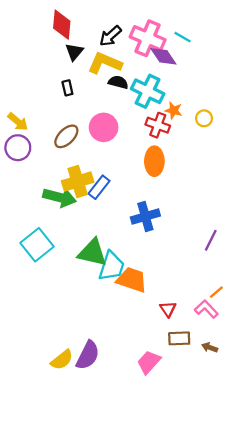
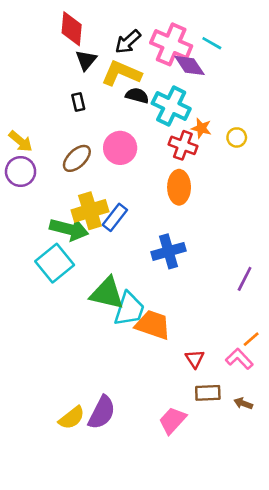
cyan square: (37, 245) -> (55, 263), moved

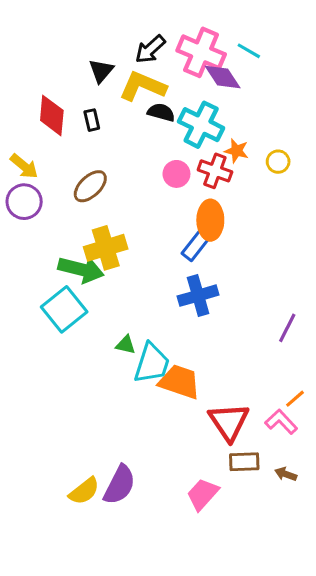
red diamond: (72, 29) -> (52, 115), moved
pink circle: (120, 148) -> (176, 174), moved, size x0.7
blue rectangle: (115, 217) -> (196, 245), moved
green triangle: (107, 293) -> (126, 345), size x0.5
red triangle: (195, 359) -> (229, 422), size x1.8

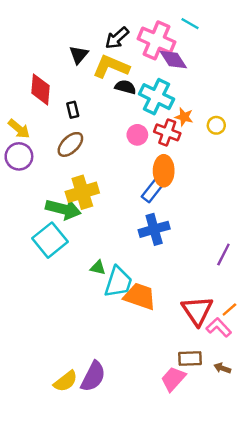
cyan line: (249, 51) -> (190, 24), moved
black rectangle: (92, 120) -> (73, 110), moved
red triangle: (229, 422) -> (197, 311), moved
pink trapezoid: (203, 494) -> (173, 379), moved

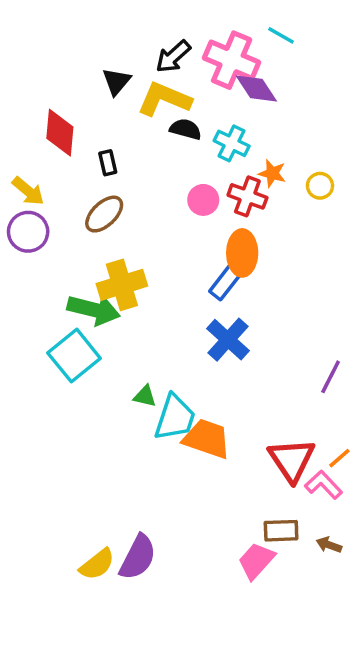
cyan cross: (156, 97) -> (232, 143), size x0.7
blue cross: (154, 229) -> (228, 340), turned -32

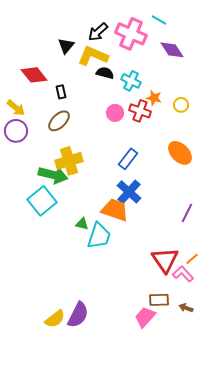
purple diamond: (256, 88) -> (172, 50), moved
red diamond: (60, 133) -> (34, 75), turned -44
orange ellipse: (242, 253) -> (180, 153), moved, turned -45
orange trapezoid: (207, 439) -> (115, 210), moved

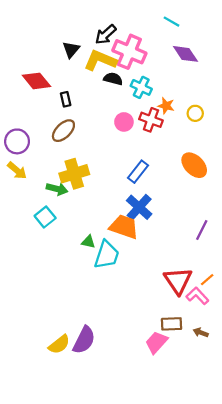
pink cross: (131, 34) -> (129, 52), moved
yellow arrow: (16, 108) -> (17, 171), moved
green arrow: (53, 175) -> (57, 189), size x0.7
cyan square: (42, 201) -> (45, 217), size x0.7

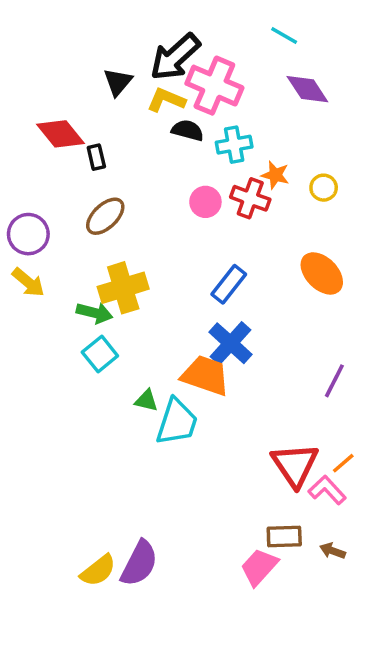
black arrow: (106, 34) -> (175, 57), size x1.4
yellow L-shape: (100, 60) -> (166, 100), size x0.7
cyan cross: (141, 87) -> (234, 145), turned -36
black rectangle: (66, 99) -> (96, 157), moved
cyan square: (45, 217) -> (100, 354), moved

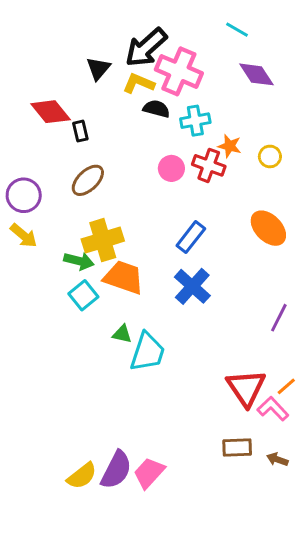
orange trapezoid: (205, 375) -> (124, 277), moved
pink trapezoid: (259, 567) -> (149, 473), moved

